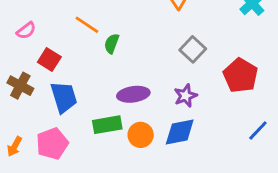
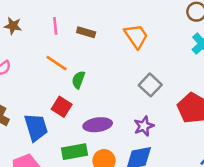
red square: (49, 60) -> (62, 107), moved

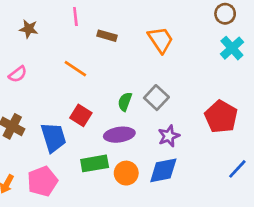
pink line: (55, 26) -> (75, 16), moved
green semicircle: (78, 80) -> (125, 102), moved
gray square: (150, 85) -> (156, 98), moved

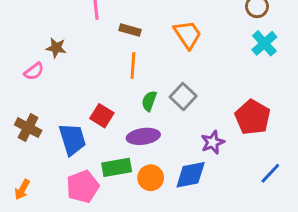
brown star: (29, 29) -> (56, 48), moved
orange line: (75, 69) -> (133, 66), moved, turned 60
purple star: (169, 136) -> (213, 142), moved
pink pentagon: (42, 181) -> (83, 187), moved

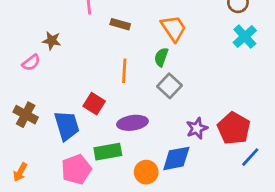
orange line: (133, 66) -> (124, 71), moved
green semicircle: (149, 101) -> (161, 57), moved
red pentagon: (253, 117) -> (234, 128), moved
orange circle: (151, 178) -> (146, 172), moved

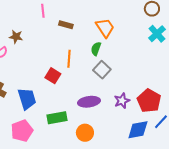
red square: (94, 104) -> (53, 76), moved
purple ellipse: (132, 123) -> (89, 102), moved
blue diamond: (176, 158) -> (138, 130), moved
pink pentagon: (76, 169) -> (22, 131), moved

